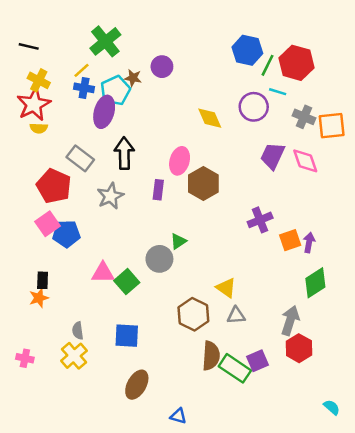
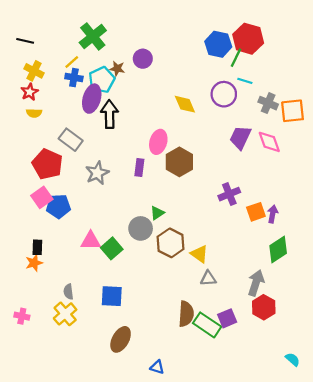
red hexagon: (296, 63) -> (248, 39), moved
red star: (34, 104) -> (30, 92), size x0.6
black arrow: (124, 153) -> (109, 114), moved
brown hexagon: (193, 314) -> (171, 243), moved

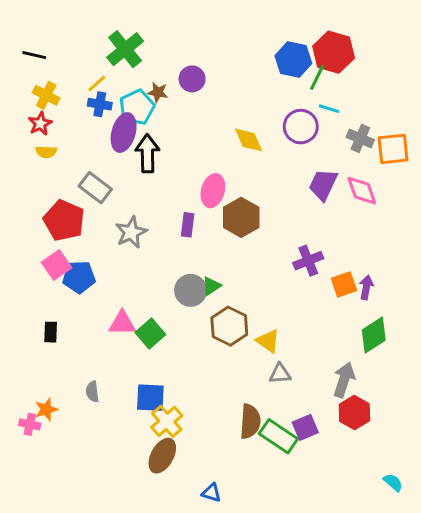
gray circle: (141, 228) -> (191, 290), moved
orange star: (34, 263) -> (46, 409), moved
yellow cross: (65, 314) -> (167, 421), moved

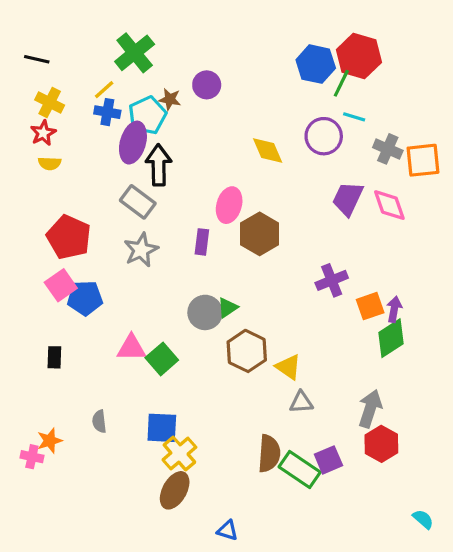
gray rectangle: (95, 188) -> (138, 202), moved
green diamond: (374, 335) -> (391, 338), moved

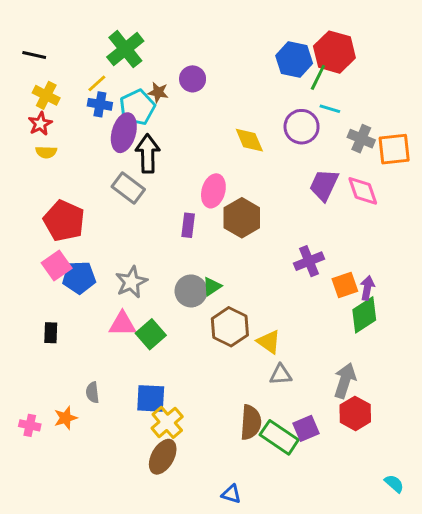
gray star: (141, 250) -> (131, 282), moved
orange star: (50, 441) -> (66, 418), moved
blue triangle: (228, 530) -> (231, 494), moved

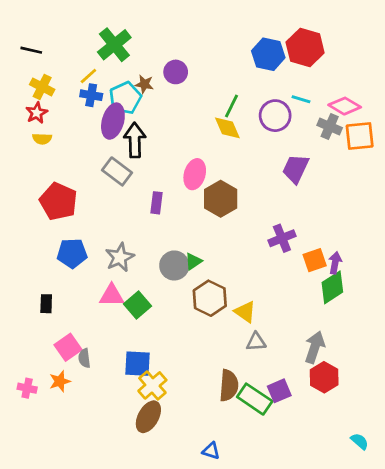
green line: (318, 77) -> (232, 106), moved
pink diamond: (363, 191) -> (345, 106), moved, turned -40
purple rectangle: (188, 225) -> (157, 203), moved
pink square: (57, 266) -> (68, 347), moved

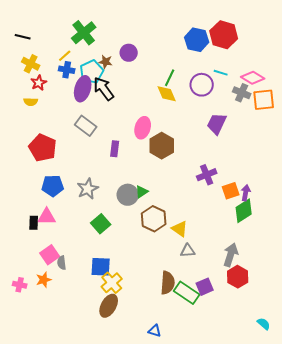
red star: (37, 113) -> (39, 83), moved
black arrow: (135, 140) -> (104, 89), moved, turned -35
pink triangle: (112, 295) -> (47, 217), moved

